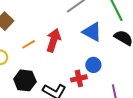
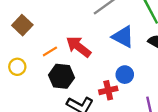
red arrow: (53, 40) -> (79, 47), turned -70
black hexagon: (25, 80) -> (61, 76), moved

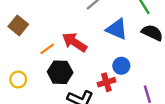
yellow circle: (17, 67) -> (18, 80), moved

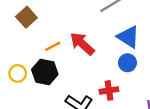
blue circle: (121, 66) -> (127, 63), moved
black hexagon: (60, 72) -> (45, 72), moved

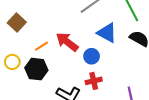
blue circle: (127, 63) -> (92, 56), moved
yellow circle: (18, 73) -> (12, 62), moved

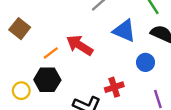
blue circle: (92, 56) -> (145, 62), moved
yellow circle: (12, 62) -> (21, 91), moved

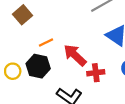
red arrow: (80, 45) -> (75, 55), moved
red cross: (114, 87) -> (96, 73), moved

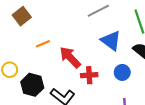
black hexagon: (38, 66) -> (32, 85), moved

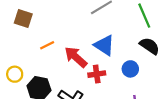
brown square: (22, 16) -> (23, 18), turned -30
blue triangle: (111, 41) -> (104, 45), moved

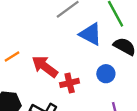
blue triangle: (104, 45) -> (91, 34), moved

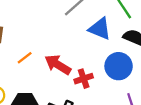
blue circle: (106, 74) -> (119, 66), size x1.5

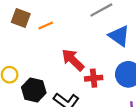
orange line: (25, 58) -> (46, 25), moved

